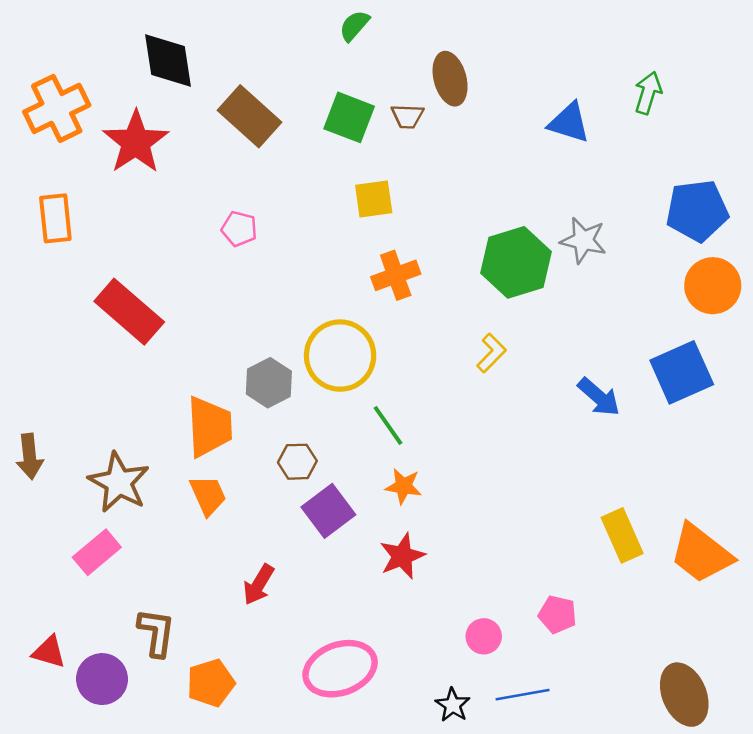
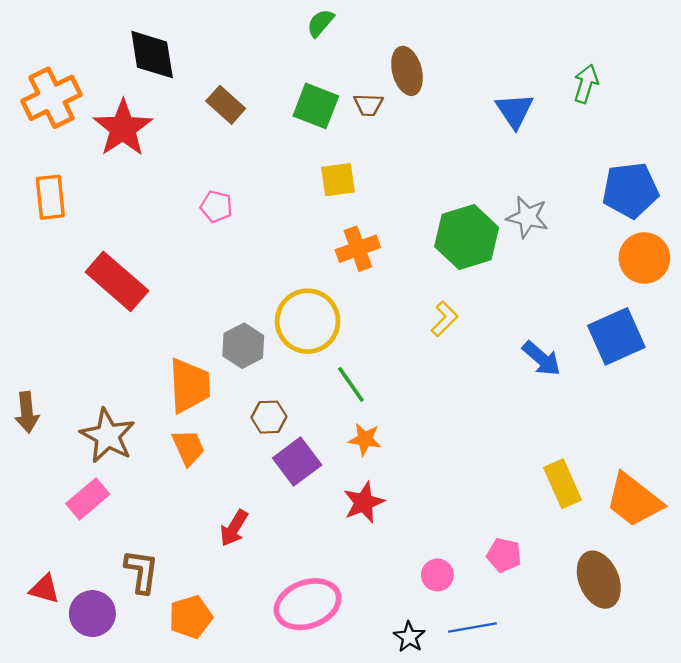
brown rectangle: (250, 116) -> (226, 105), size x0.7
blue triangle: (569, 123) -> (515, 111), turned 39
brown ellipse: (684, 695) -> (599, 580), moved

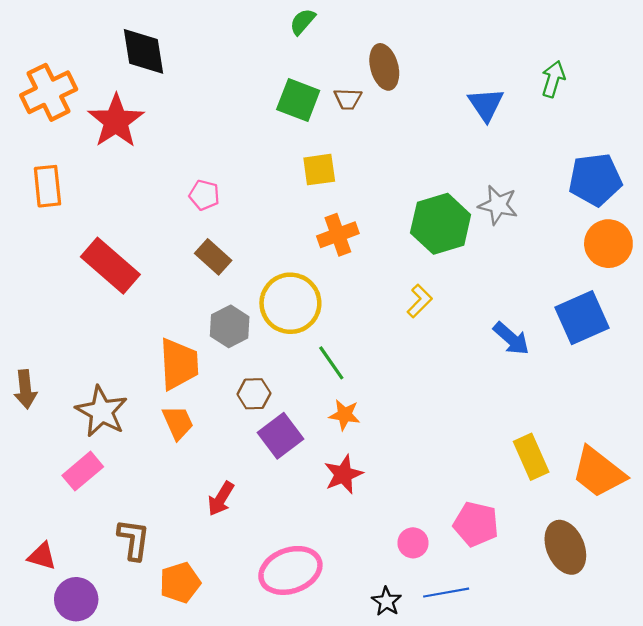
brown rectangle: (226, 105) -> (213, 257), moved
pink pentagon: (504, 555) -> (476, 524), size x1.4
purple circle: (92, 614) -> (76, 599), moved

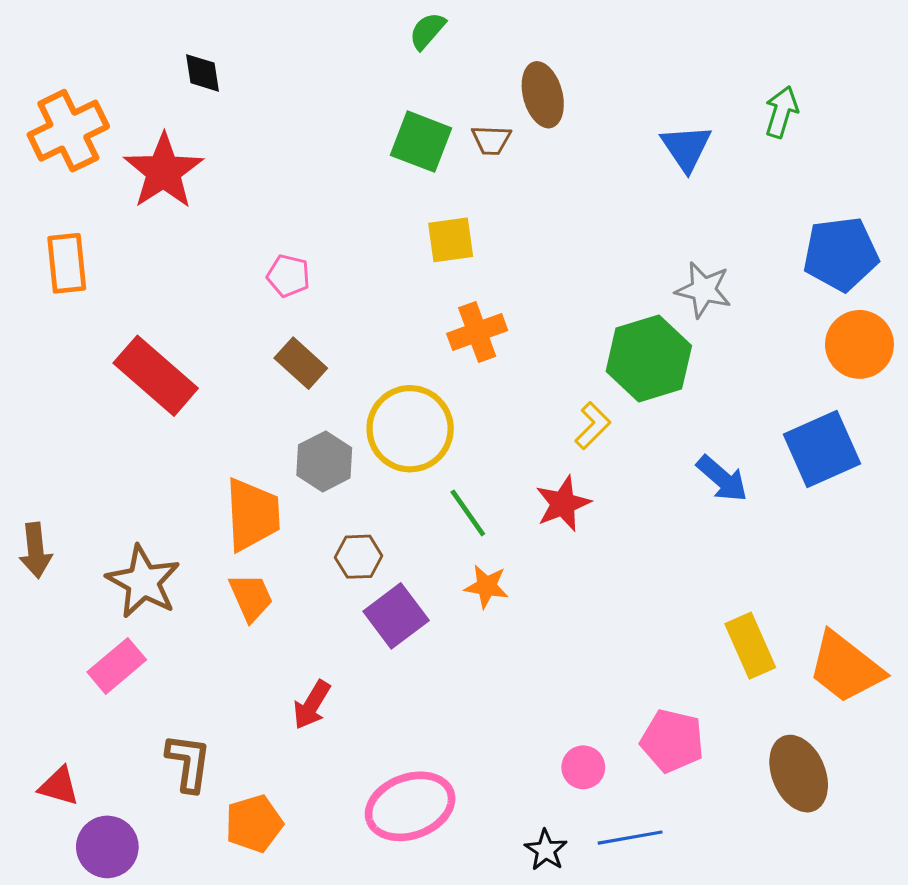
black diamond: (144, 51) -> (203, 73), size x0.6
green hexagon: (441, 224) -> (649, 358), moved
red star: (343, 474) -> (563, 504), moved

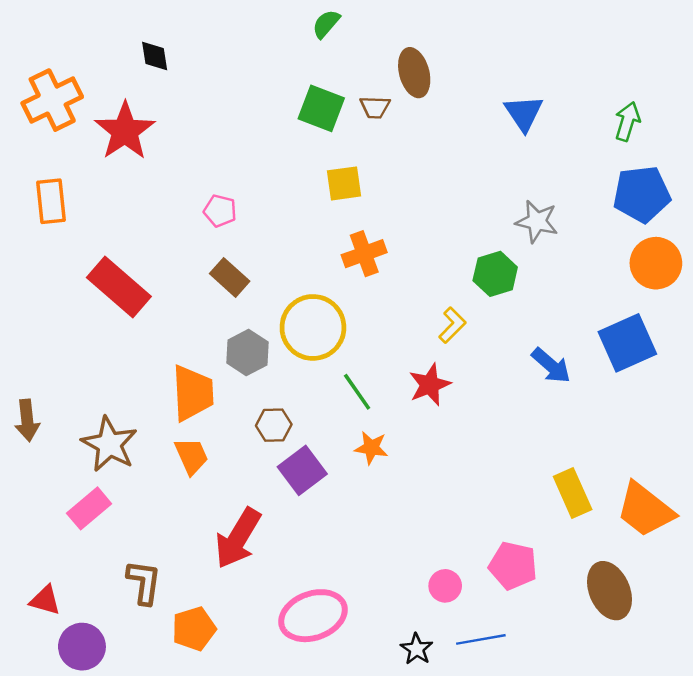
green arrow: (781, 112) -> (627, 121), moved
green hexagon: (649, 358) -> (495, 274), size x0.7
red arrow: (312, 705) -> (238, 538), size x1.6

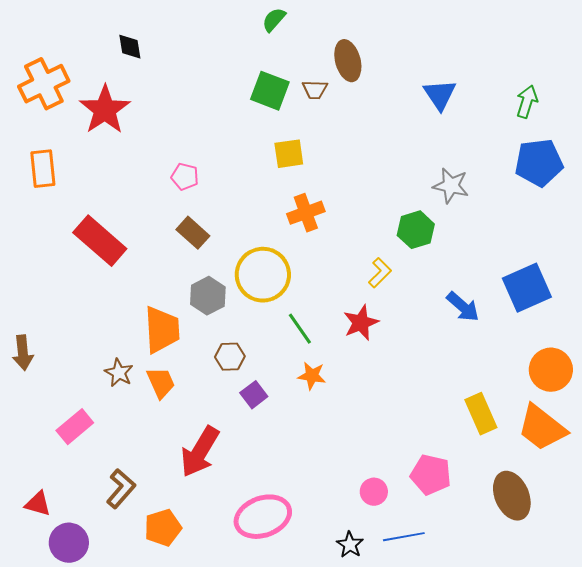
orange circle: (656, 263) -> (551, 370), moved
brown star: (109, 444) -> (119, 373), moved, size x0.6
purple square: (302, 470) -> (254, 395), size x0.7
brown L-shape: (144, 582) -> (121, 489), turned 33

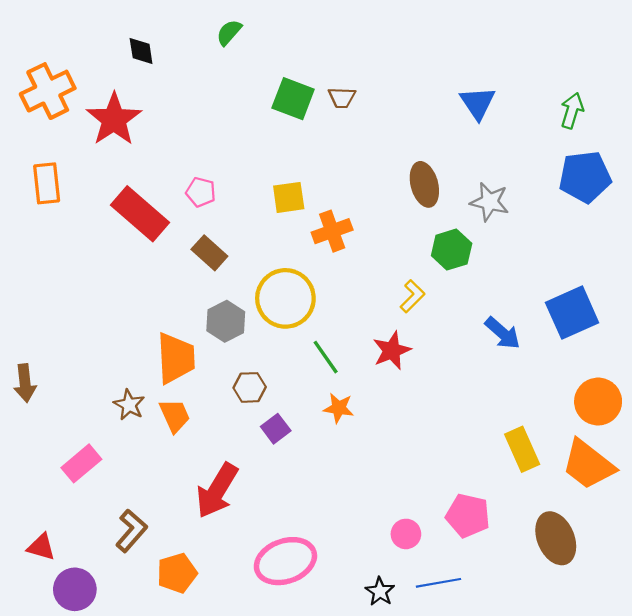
green semicircle: (274, 20) -> (229, 32), moved
brown ellipse: (348, 61) -> (424, 184), moved
yellow square: (289, 154) -> (289, 197), moved
red rectangle: (100, 241) -> (140, 214), moved

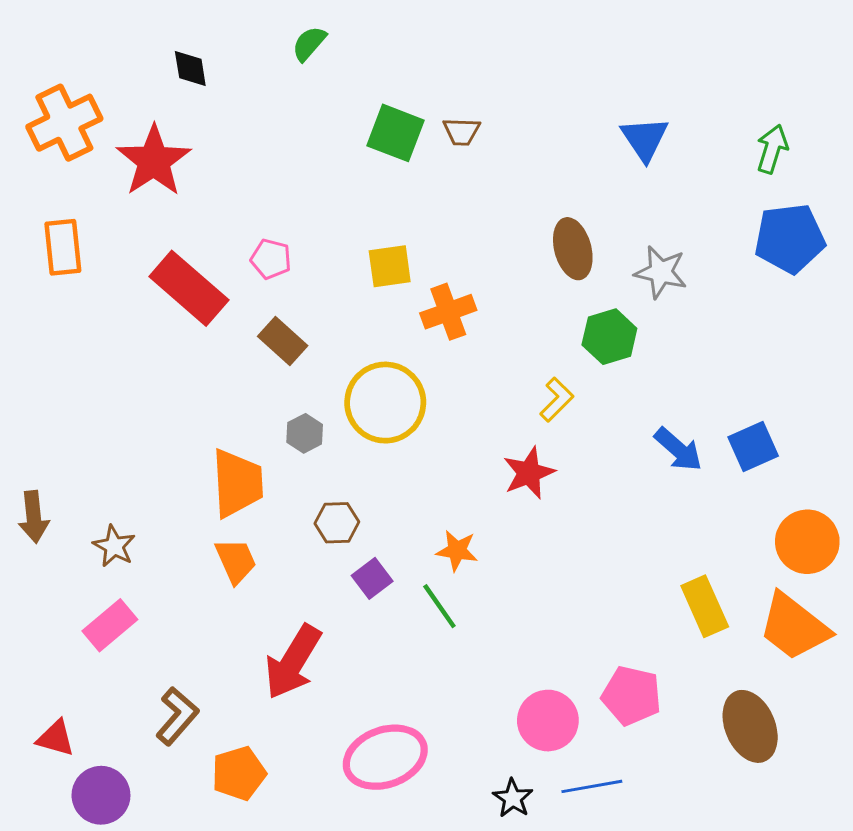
blue square: (572, 313) -> (753, 447), moved, size x0.7
gray hexagon: (226, 321) -> (305, 433), size x0.7
green line: (326, 357) -> (439, 606), moved
brown star: (129, 405) -> (114, 546), moved
pink circle: (406, 534) -> (548, 721), size x1.5

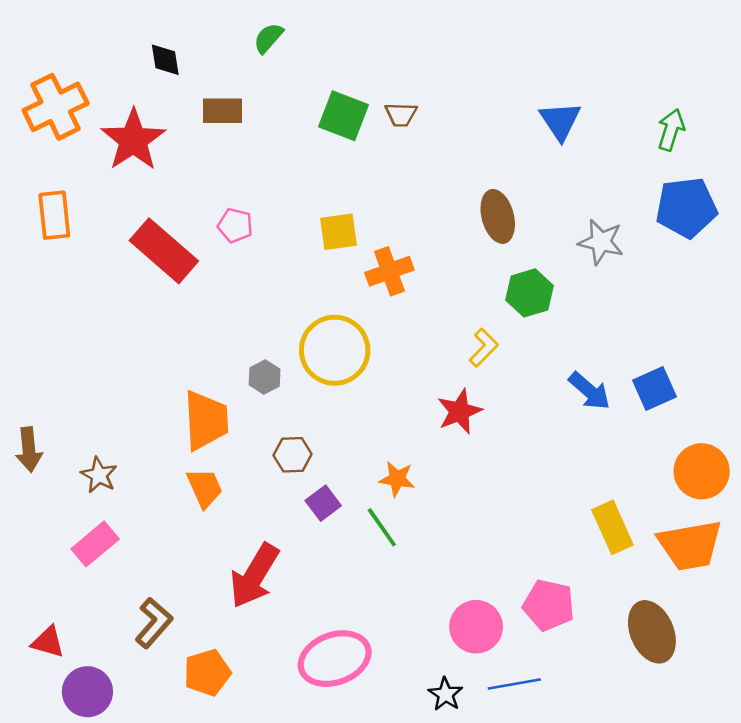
gray star: (661, 272) -> (601, 242), moved
brown rectangle: (283, 341) -> (223, 111), moved, turned -42
orange trapezoid: (794, 627) -> (690, 545), turned -48

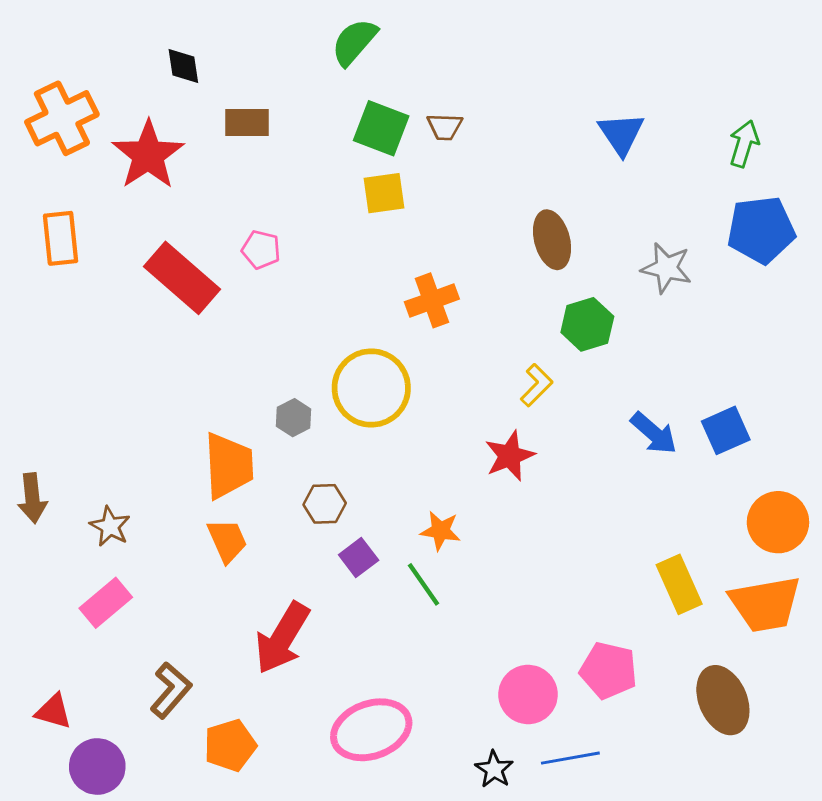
green semicircle: (268, 38) -> (354, 42), moved, size x1.4
yellow square: (338, 232) -> (384, 193), moved

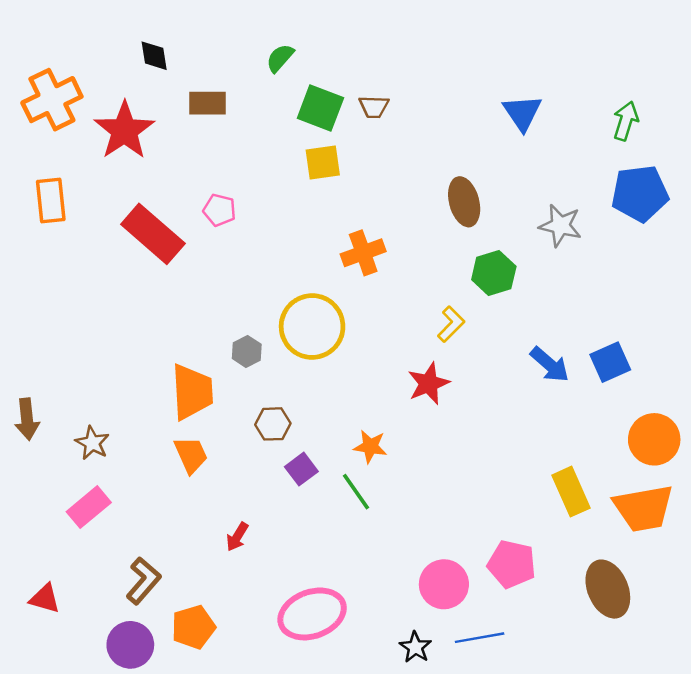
green semicircle: (354, 42) -> (280, 58), moved, size x0.7
red arrow: (282, 638) -> (237, 537), size x0.5
purple circle: (97, 767) -> (130, 645), moved

